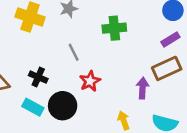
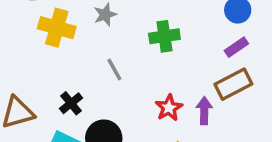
black cross: (38, 77) -> (71, 103), turned 30
red star: (90, 81) -> (169, 108), moved

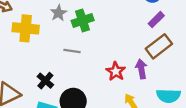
green cross: (164, 36) -> (83, 20), moved
gray line: (114, 70) -> (72, 51), turned -42

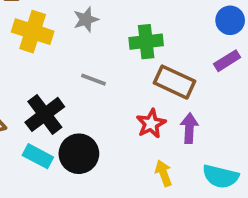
green cross: (83, 20) -> (146, 42), moved
brown rectangle: (159, 46) -> (175, 82), moved, turned 50
black cross: (45, 81) -> (45, 114), size x1.5

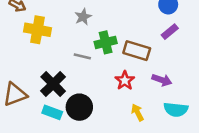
gray star: (86, 20) -> (83, 17), moved
green cross: (146, 42) -> (106, 42), moved
purple arrow: (189, 128) -> (162, 80), moved, turned 114

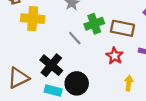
gray line: (82, 56) -> (75, 38), turned 40
yellow arrow: (138, 112) -> (129, 83), turned 40

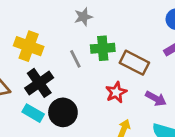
yellow cross: (33, 19) -> (29, 46), moved

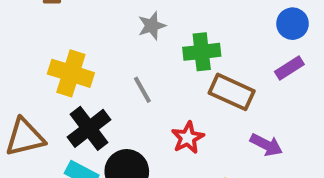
green cross: (103, 48) -> (202, 52), moved
red star: (116, 92) -> (188, 138), moved

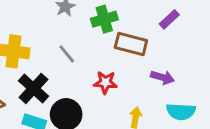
red star: (188, 138) -> (105, 82), turned -30

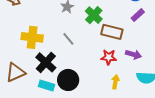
green cross: (104, 19) -> (94, 15), turned -30
red star: (105, 82) -> (109, 57), moved

